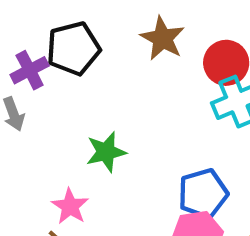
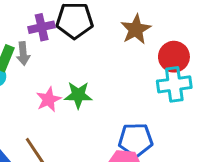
pink star: (70, 206) -> (49, 99), moved

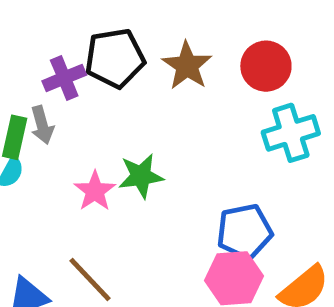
brown star: (136, 29) -> (187, 66), moved
red circle: (174, 57) -> (266, 66), moved

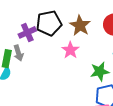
green star: (141, 176) -> (100, 71), moved
pink star: (95, 191) -> (70, 50), moved

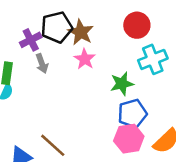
brown star: (80, 26) -> (81, 32), moved
gray arrow: (18, 53) -> (42, 63), moved

